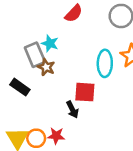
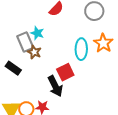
red square: (85, 92) -> (65, 72), turned -30
black arrow: (72, 110) -> (55, 86), size x1.5

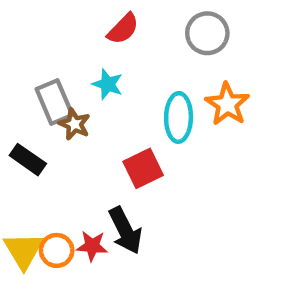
cyan star: (37, 33) -> (108, 84), moved
black arrow: (55, 86) -> (125, 230), moved

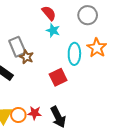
red semicircle: (123, 29) -> (49, 13), turned -84
cyan star: (108, 84) -> (53, 30), moved
black arrow: (125, 230) -> (58, 117), moved

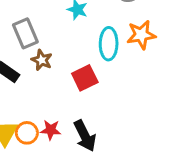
orange star: (97, 48) -> (141, 35), turned 30
brown star: (27, 57) -> (42, 60), moved

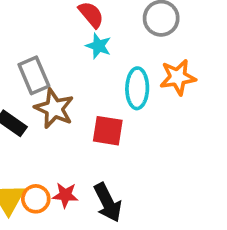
brown star: (42, 60) -> (54, 109), size x1.5
red square: (85, 78) -> (108, 131), turned 35

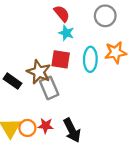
gray rectangle: (34, 75) -> (49, 88), moved
red square: (108, 131) -> (61, 59), moved

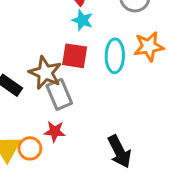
red star: (46, 126) -> (55, 131), moved
black arrow: (72, 130) -> (119, 152), moved

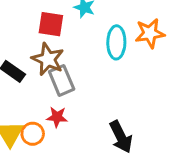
red square: (75, 56) -> (51, 24), moved

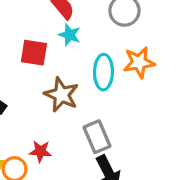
brown star: (48, 59) -> (61, 95), moved
gray rectangle: (62, 80) -> (97, 137), moved

